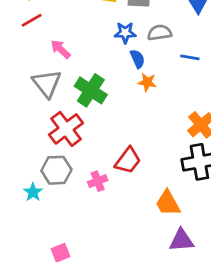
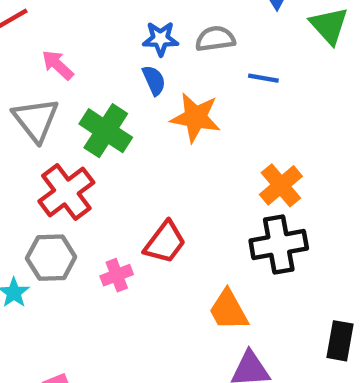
blue semicircle: (138, 59) -> (154, 80), moved
orange star: (147, 82) -> (196, 118), size x1.6

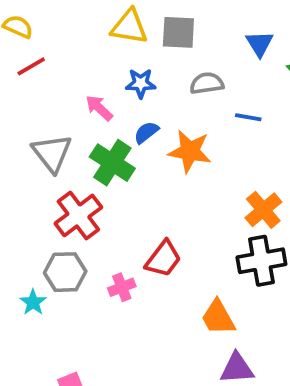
blue star: (161, 39) -> (141, 83), moved
pink arrow: (58, 65) -> (99, 108), moved
blue semicircle: (154, 80) -> (146, 132), moved, turned -104

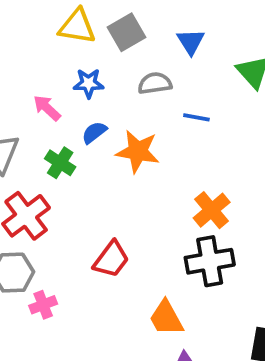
gray square: (178, 32) -> (126, 32), turned -33
blue triangle: (260, 44) -> (191, 42), moved
green cross: (112, 163) -> (60, 163), size x0.7
pink cross: (122, 287) -> (43, 305), moved

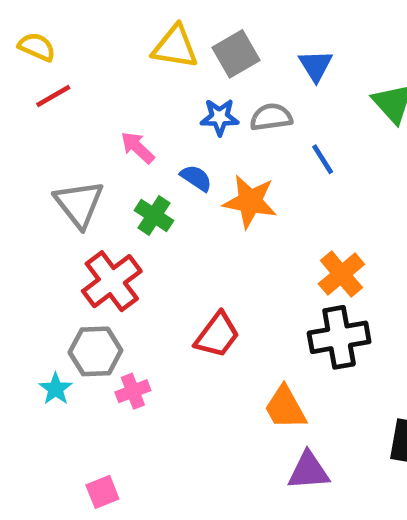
blue star: (89, 83) -> (220, 117), moved
blue line: (196, 117) -> (323, 159), turned 48
blue semicircle: (94, 132) -> (196, 178), turned 72

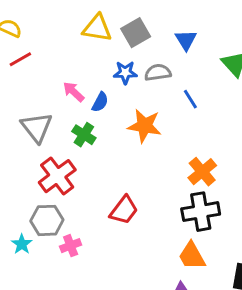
blue semicircle: (196, 178) -> (100, 102), moved, turned 84
orange trapezoid: (285, 408) -> (192, 256), moved

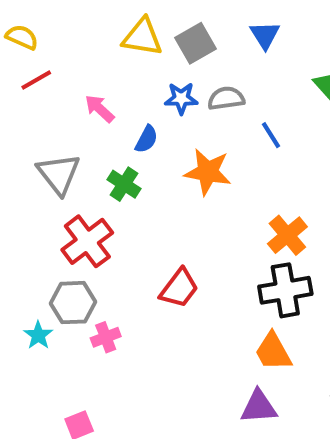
blue triangle: (186, 40) -> (265, 35), moved
pink arrow: (74, 92) -> (100, 109), moved

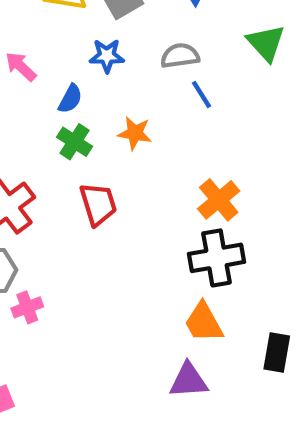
gray semicircle: (226, 98) -> (180, 56), moved
orange star: (208, 172) -> (135, 133), size x0.7
green cross: (124, 184) -> (75, 142), moved
red trapezoid: (179, 288) -> (98, 204), moved, turned -54

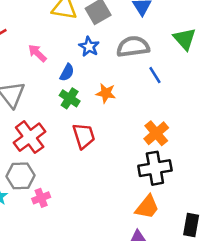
blue star: (107, 56) -> (89, 47), turned 30
gray semicircle: (180, 56) -> (133, 47), size x1.4
blue line: (201, 94) -> (155, 75), moved
orange trapezoid: (204, 322) -> (147, 207), turned -112

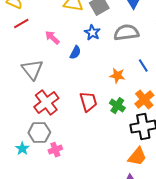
blue line: (155, 75) -> (143, 66), moved
orange star: (106, 93) -> (117, 76), moved
green cross: (70, 98) -> (117, 106), moved

